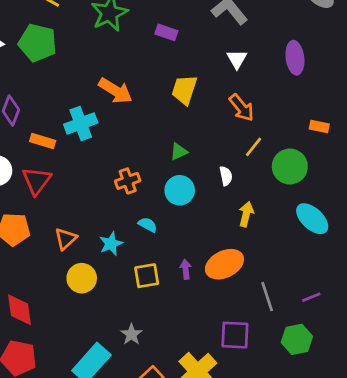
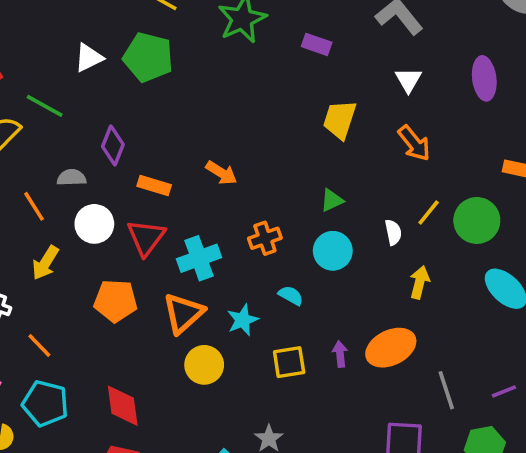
orange arrow: (115, 91) -> (221, 173), moved, size x0.7
cyan cross: (81, 124) -> (199, 258), moved
yellow line: (253, 147) -> (429, 213), moved
orange triangle: (66, 239) -> (183, 313), size x1.4

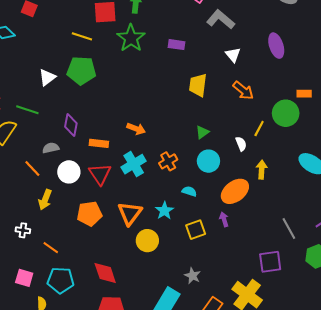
green circle: (477, 220) -> (286, 113), moved
cyan cross: (199, 258) -> (134, 164), moved
orange ellipse: (391, 348) -> (235, 191), moved

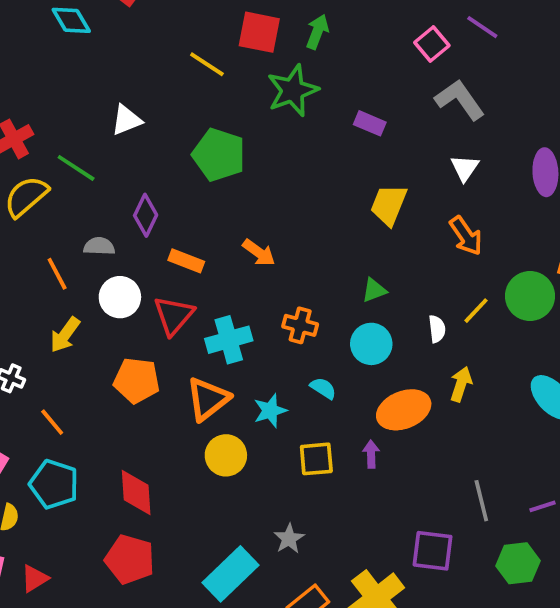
green pentagon: (81, 71) -> (219, 155), moved
orange cross: (168, 161) -> (300, 325), turned 30
cyan cross: (134, 164) -> (229, 340), moved

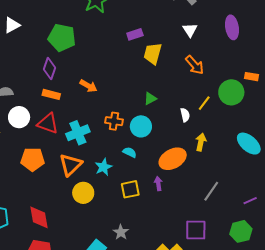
purple rectangle: (370, 123) -> (135, 34), moved, turned -35
purple diamond: (146, 215) -> (50, 68), moved
red triangle: (174, 315) -> (48, 123), turned -45
cyan circle: (371, 344) -> (141, 126), moved
gray line: (481, 501) -> (211, 191), moved, turned 55

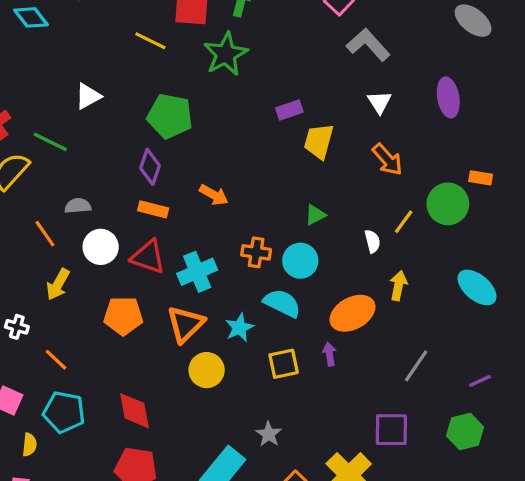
cyan semicircle: (130, 152) -> (282, 303), size x1.6

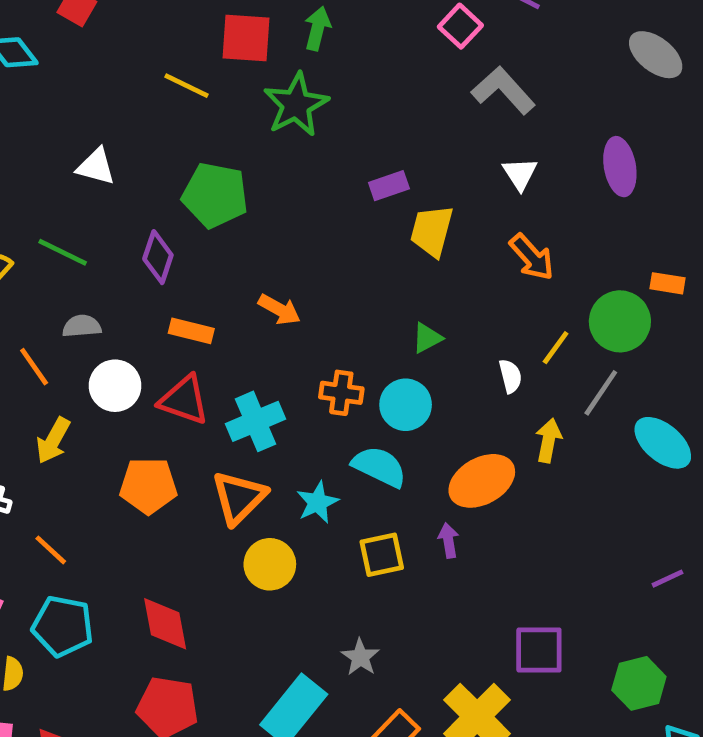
white triangle: (88, 96) -> (96, 167), turned 44
green line: (50, 142) -> (63, 252), moved
purple diamond: (150, 167) -> (158, 257), moved
gray line: (416, 366) -> (601, 393), moved
green hexagon: (465, 432) -> (639, 683), moved

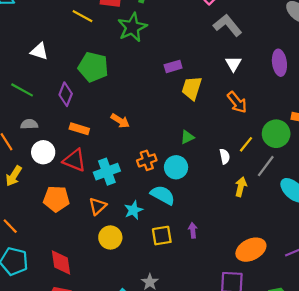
orange cross: (341, 393) -> (147, 160), turned -30
orange ellipse: (482, 481) -> (251, 250), moved
orange triangle: (239, 498) -> (98, 206), size x0.7

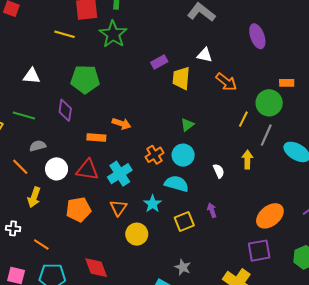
white triangle: (233, 64) -> (205, 55), moved, turned -35
orange rectangle: (79, 129) -> (96, 138), moved
white semicircle: (225, 156) -> (219, 171), moved

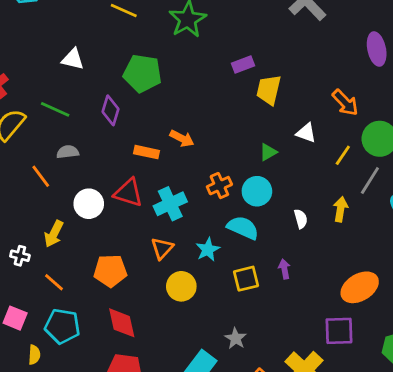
white triangle: (205, 55) -> (306, 133), moved
orange arrow: (226, 82) -> (345, 103), moved
white circle: (57, 169) -> (89, 204), moved
yellow arrow: (34, 197) -> (54, 234), moved
orange pentagon: (78, 209) -> (110, 271), moved

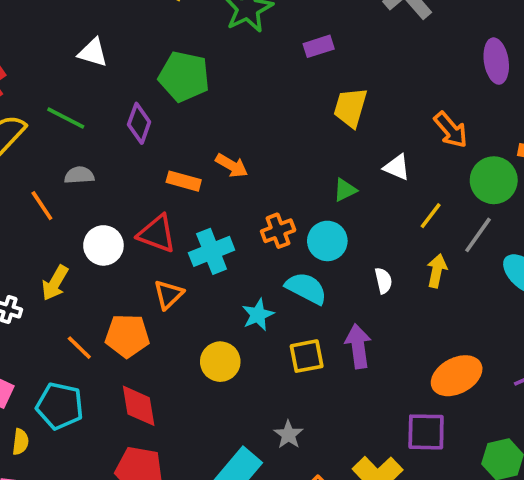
purple rectangle: (243, 65) -> (319, 46), moved
yellow line: (343, 155) -> (431, 216), moved
orange triangle: (162, 248) -> (168, 294), moved
purple arrow: (284, 269) -> (358, 346), size x1.6
orange line: (54, 282) -> (79, 348), moved

